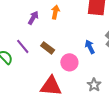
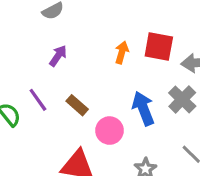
orange arrow: (55, 12) -> (122, 52), moved
blue arrow: (90, 47) -> (143, 108), size x1.5

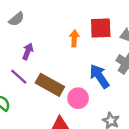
purple line: (38, 100) -> (19, 77), moved
brown rectangle: (77, 105) -> (50, 85), size x1.6

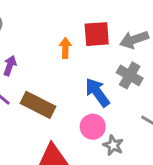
pink circle: (78, 98) -> (93, 127), moved

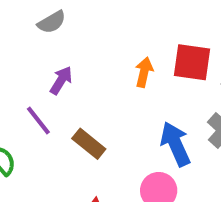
brown rectangle: (38, 105) -> (89, 144), size x0.7

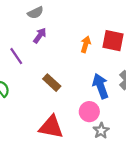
purple arrow: (61, 80) -> (40, 35), moved
purple line: (38, 120) -> (16, 56), moved

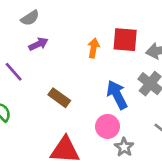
purple arrow: (40, 35) -> (38, 44), turned 35

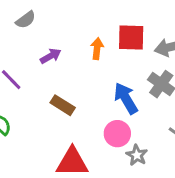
purple arrow: (38, 44) -> (51, 56), moved

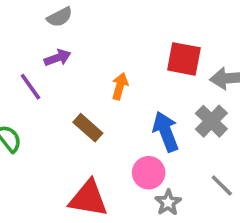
orange arrow: (97, 49) -> (120, 86), moved
purple arrow: (51, 56) -> (58, 58), moved

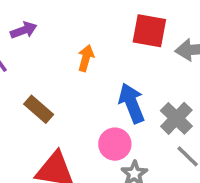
gray cross: (211, 121) -> (176, 118), moved
brown rectangle: (88, 128) -> (39, 109), moved

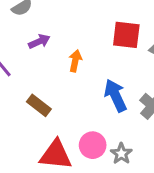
purple arrow: (24, 30) -> (39, 41), moved
pink circle: (115, 144) -> (93, 145), moved

